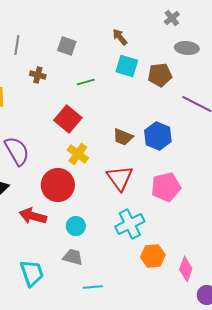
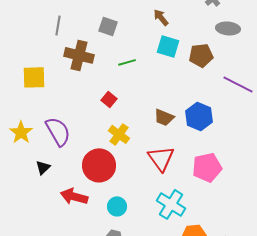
brown cross: (38, 75) -> (79, 55), size x1.8
red square: (68, 119) -> (109, 99), size x0.6
cyan cross: (130, 224) -> (171, 204), turned -32

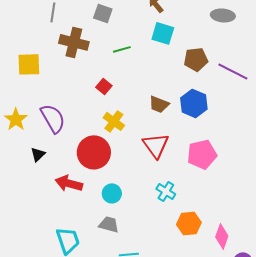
brown pentagon: (201, 55) -> (196, 59), moved
cyan cross: (171, 204) -> (166, 191), size x0.7

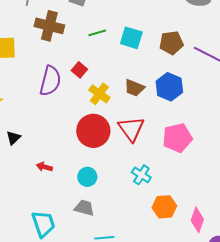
cyan square: (163, 33) -> (131, 38), moved
purple semicircle: (53, 118) -> (50, 81), moved, turned 44
yellow cross: (114, 121) -> (99, 94), moved
red circle: (94, 152) -> (93, 131), moved
red arrow: (69, 183) -> (44, 167), size x0.6

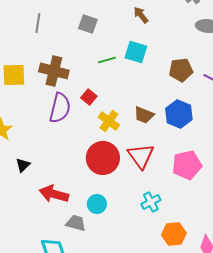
brown cross: (49, 26) -> (54, 71), moved
cyan square: (131, 38) -> (136, 52), moved
red arrow: (44, 167) -> (54, 194), size x1.8
cyan cross: (141, 175) -> (151, 202), turned 30
gray trapezoid: (84, 208) -> (76, 223), moved

